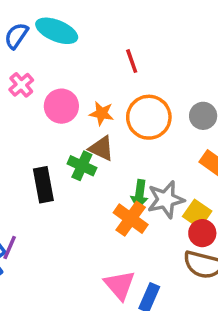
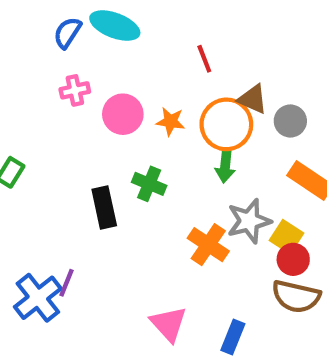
pink cross: (21, 85) -> (75, 90), turned 30
brown triangle: (101, 148) -> (253, 99), moved
green arrow: (140, 194) -> (225, 166), moved
pink triangle: (120, 285) -> (169, 324), moved

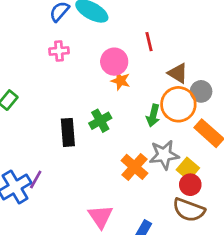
pink circle: (123, 114) -> (114, 62), moved
orange circle: (226, 124) -> (178, 104), moved
green cross: (149, 184) -> (100, 121), turned 30

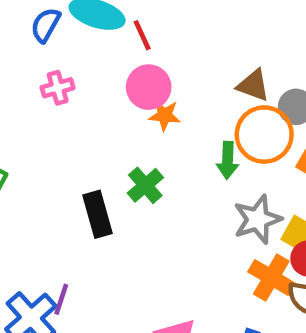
red line: (149, 42) -> (142, 35), moved
orange cross: (134, 167) -> (271, 277), moved

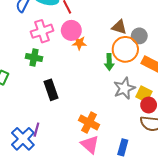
pink cross: (58, 88) -> (42, 31), moved, size x1.5
green cross: (145, 185) -> (34, 57), moved, turned -35
orange cross: (271, 277) -> (89, 123), moved

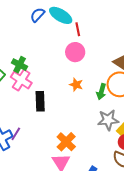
pink cross: (42, 31) -> (21, 80), moved, turned 35
orange star: (79, 43) -> (76, 85), moved
green cross: (34, 57) -> (20, 65), moved

